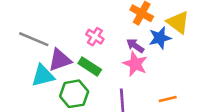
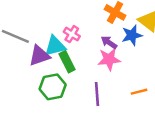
pink star: (135, 64) -> (109, 59), turned -30
green rectangle: (90, 67) -> (67, 62), turned 30
cyan triangle: (43, 76) -> (55, 46), moved

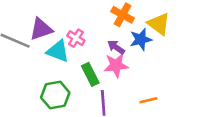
cyan triangle: (55, 46) -> (58, 51), turned 35
purple triangle: (39, 56) -> (41, 29), moved
green rectangle: (67, 62) -> (90, 74), moved

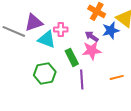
pink cross: (76, 38) -> (61, 29), turned -32

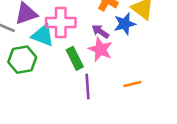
pink cross: (61, 29) -> (61, 23), size x1.6
pink star: (92, 50) -> (100, 49), turned 30
green hexagon: (45, 73) -> (22, 60), moved

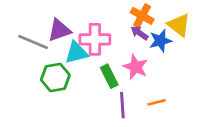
purple arrow: (100, 31) -> (139, 33), moved
cyan triangle: (43, 35) -> (76, 53), turned -35
orange line: (132, 84) -> (157, 102), moved

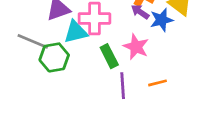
gray line: (33, 42) -> (33, 41), moved

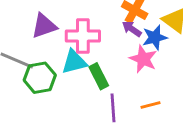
cyan triangle: (76, 32) -> (74, 62), moved
pink star: (136, 47) -> (143, 59), moved

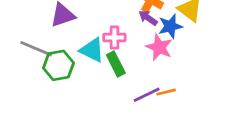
pink cross: (83, 36) -> (114, 37), moved, size x0.7
cyan triangle: (74, 62) -> (92, 50), turned 40
purple line: (113, 108) -> (147, 95), moved, turned 68

